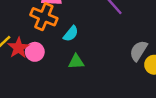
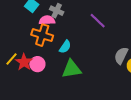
green triangle: (76, 62) -> (72, 69), size x1.5

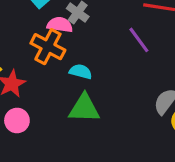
cyan semicircle: (65, 47) -> (81, 72), turned -120
pink circle: (37, 64) -> (17, 120), moved

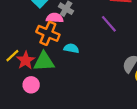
green triangle: (84, 108) -> (44, 62), moved

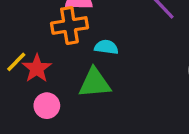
orange cross: (48, 33) -> (69, 25), turned -30
green triangle: (44, 62) -> (95, 83), moved

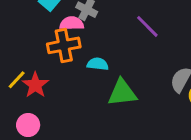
green triangle: (95, 83) -> (122, 93), moved
pink circle: (47, 106) -> (28, 125), moved

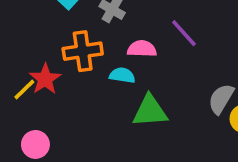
pink semicircle: (72, 23) -> (142, 49), moved
red star: (35, 85) -> (45, 79), moved

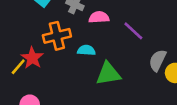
purple line: (184, 33) -> (133, 31), moved
pink semicircle: (142, 49) -> (99, 17), moved

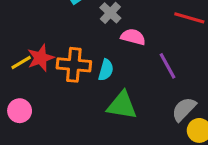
orange cross: (57, 36) -> (74, 65), moved
cyan semicircle: (86, 50) -> (106, 70), turned 84

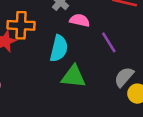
orange cross: (74, 65) -> (21, 25), moved
cyan semicircle: (106, 70) -> (59, 48), size x1.5

